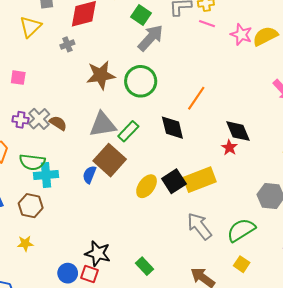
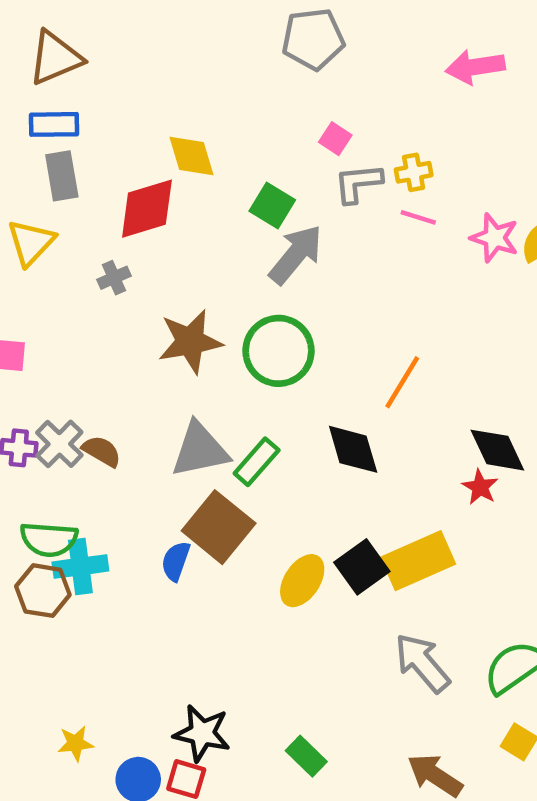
brown hexagon: (31, 206) -> (43, 591), moved
yellow star: (25, 243) -> (75, 743), moved

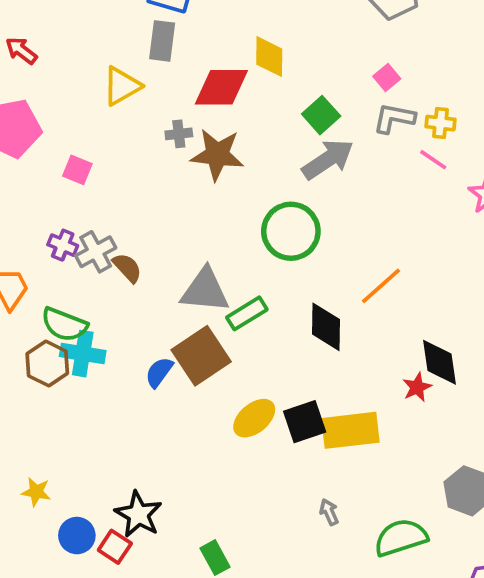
brown star: (190, 342) -> (217, 155), moved
gray arrow: (422, 663) -> (329, 512), size x0.5

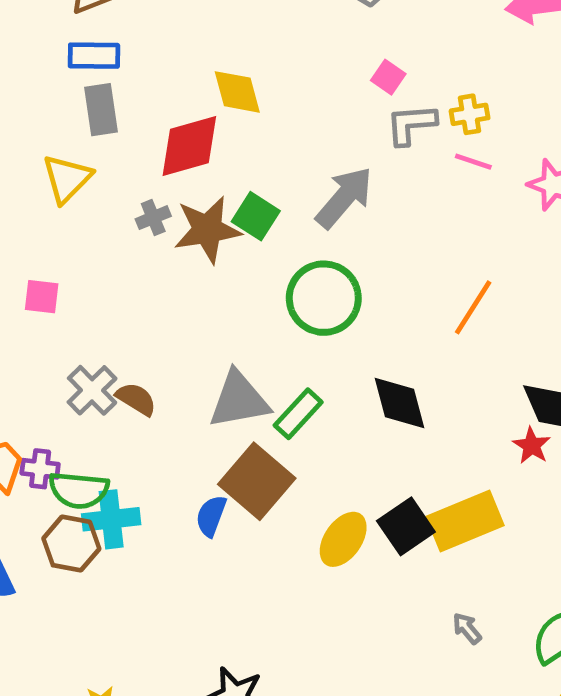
green square: (321, 115) -> (256, 216), moved
purple cross: (63, 245) -> (40, 469), moved
orange line: (381, 286) -> (473, 307), moved

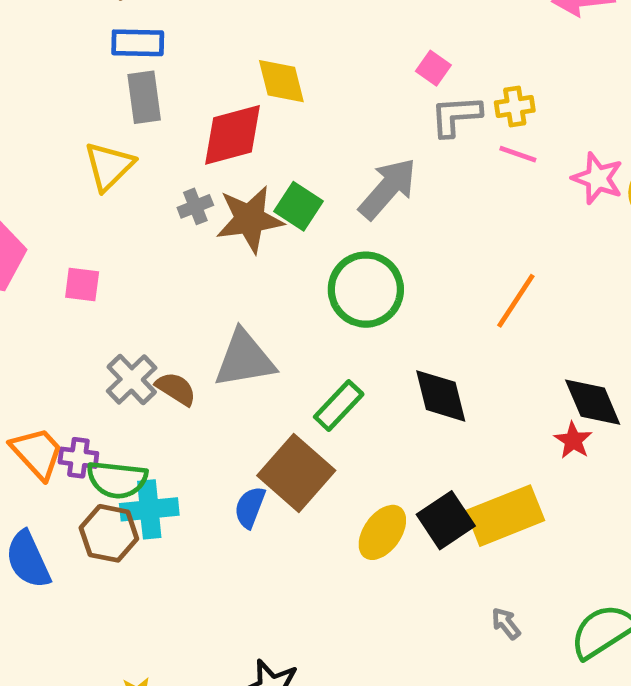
gray triangle: (239, 400) -> (244, 359), moved

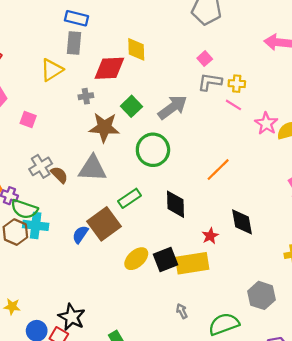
brown star: (250, 219) -> (104, 127), moved
red star: (573, 440) -> (210, 236), moved

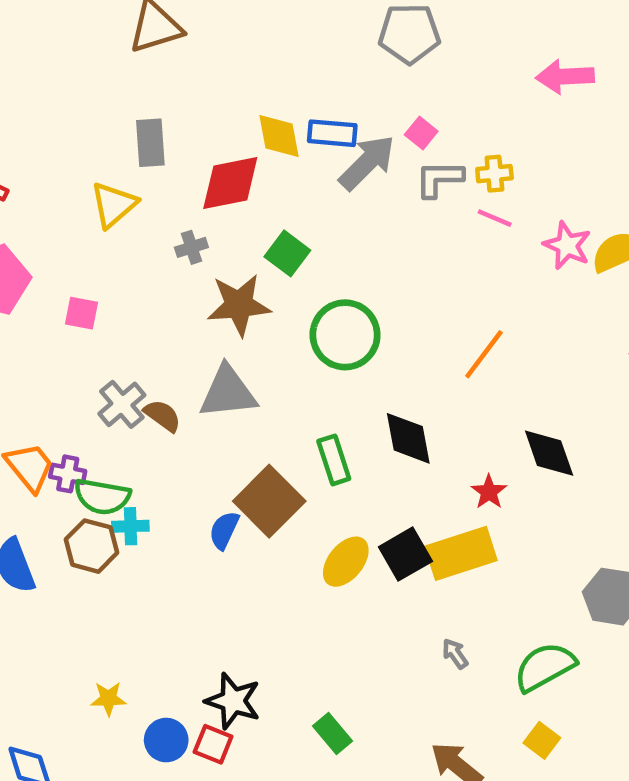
blue rectangle: (77, 18) -> (332, 133), moved
gray arrow: (173, 107) -> (367, 163), moved
green rectangle: (129, 198) -> (334, 460), moved, turned -65
cyan cross: (36, 225) -> (130, 526), size x0.7

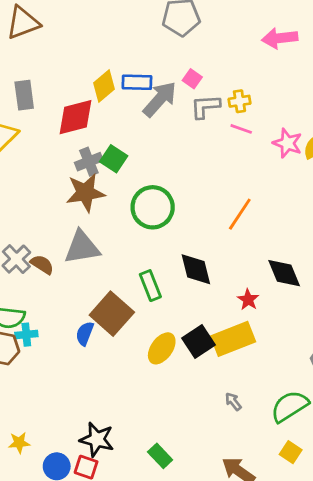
yellow diamond: (279, 136) -> (104, 86), turned 64
gray cross: (191, 247) -> (89, 162), moved, size x1.4

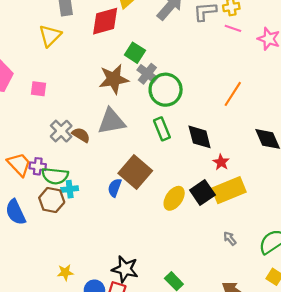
gray cross: (89, 162) -> (147, 74), moved, turned -30
green rectangle: (150, 286) -> (162, 129), moved
red star: (248, 300) -> (221, 162), moved

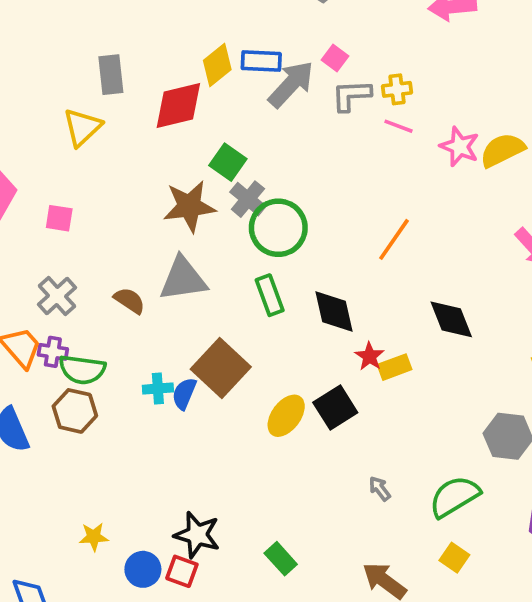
gray cross: (61, 131) -> (57, 296), moved
cyan cross: (70, 189) -> (158, 389), moved
yellow rectangle: (229, 190) -> (395, 367), moved, size x0.6

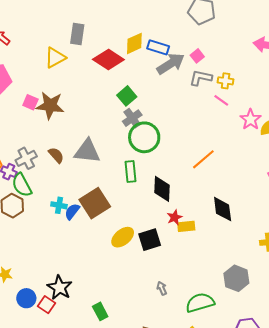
red diamond: (178, 106) -> (108, 59), turned 32
brown star: (189, 206) -> (50, 106), moved
gray cross: (57, 296) -> (26, 158), moved
green semicircle: (82, 370) -> (22, 185), turned 40

